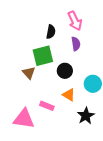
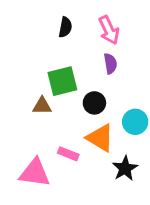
black semicircle: (51, 32) -> (65, 27), moved
brown triangle: (29, 73) -> (42, 106), turned -48
orange triangle: (69, 95) -> (100, 138), size x1.5

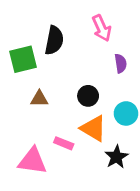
black semicircle: (65, 27) -> (54, 40), moved, size x1.5
purple semicircle: (110, 64) -> (121, 63), moved
green square: (62, 81) -> (23, 59), moved

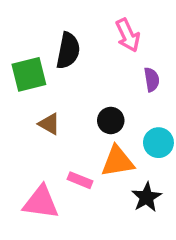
brown triangle: (39, 99) -> (49, 124), turned 30
orange triangle: (93, 128) -> (118, 161), turned -40

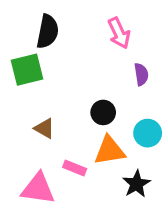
black semicircle: (68, 51) -> (48, 31), moved
brown triangle: (49, 124) -> (44, 128), moved

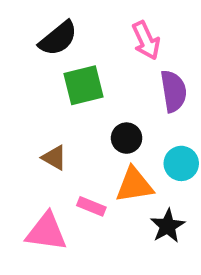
black semicircle: (48, 31) -> (58, 38), turned 40
green square: (27, 70) -> (84, 85), moved
purple semicircle: (141, 74) -> (173, 91), size x1.5

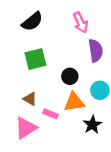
green square: (84, 85) -> (35, 59), moved
brown triangle: (54, 158) -> (30, 99), moved
pink triangle: (46, 232) -> (26, 128), turned -40

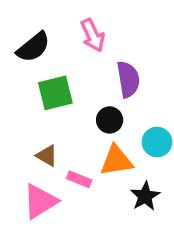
black semicircle: (32, 21) -> (33, 47), moved
pink arrow: (81, 23) -> (93, 35), moved
purple semicircle: (96, 51) -> (128, 79), moved

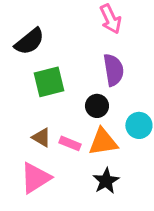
pink arrow: (93, 35) -> (110, 19), moved
pink rectangle: (79, 179) -> (70, 143), moved
black star: (145, 196) -> (106, 181), moved

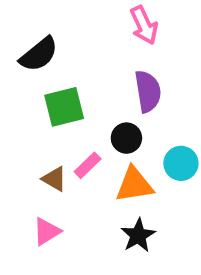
pink rectangle: (70, 143) -> (88, 165), moved, turned -66
pink triangle: (36, 178) -> (47, 232), size x0.7

